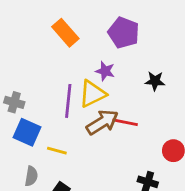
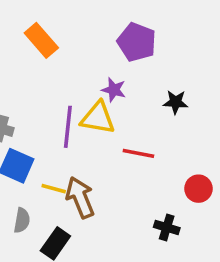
orange rectangle: (65, 33) -> (41, 40), moved
yellow triangle: (92, 94) -> (98, 118), turned 36
brown arrow: (102, 122) -> (80, 197), moved, turned -80

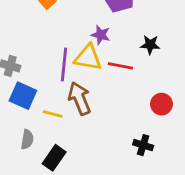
red line: (138, 153) -> (120, 66), moved
red circle: (198, 189) -> (161, 104), moved
brown arrow: (80, 197) -> (79, 98), moved

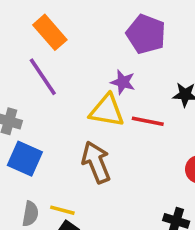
purple line: (64, 65) -> (43, 77), moved, turned -40
yellow line: (53, 114) -> (62, 210), moved

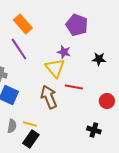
yellow triangle: (107, 111) -> (55, 68), turned 40
red line: (148, 121) -> (74, 87), moved

